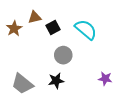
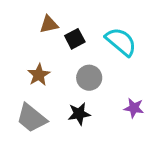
brown star: (14, 29) -> (39, 75), moved
purple star: (105, 79) -> (134, 108), moved

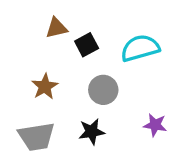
cyan semicircle: (121, 42) -> (140, 48), turned -56
gray trapezoid: (32, 118) -> (36, 137), turned -48

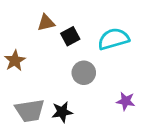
brown star: (45, 87) -> (15, 61), moved
black star: (92, 132) -> (62, 112), moved

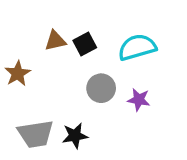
brown triangle: (46, 23) -> (55, 41), moved
purple star: (126, 101) -> (139, 100), moved

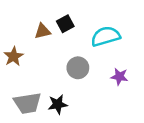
black square: (85, 44) -> (65, 24), moved
purple star: (139, 100) -> (119, 77), moved

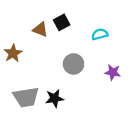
brown triangle: (43, 31) -> (40, 30), turned 35
cyan semicircle: (106, 36) -> (100, 34), size x0.6

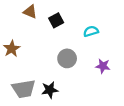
brown triangle: (40, 30) -> (30, 12), moved

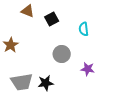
cyan semicircle: (91, 31) -> (84, 29), turned -80
purple star: (103, 66) -> (88, 69), moved

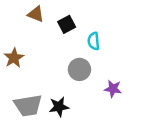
cyan semicircle: (84, 29) -> (94, 41), moved

